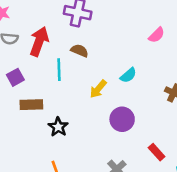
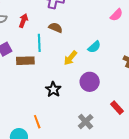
red arrow: (39, 41) -> (23, 21), size x0.6
brown rectangle: (31, 105) -> (25, 61), moved
black star: (58, 127) -> (53, 89), moved

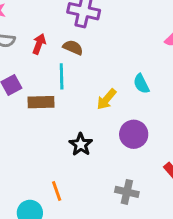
brown semicircle: (56, 28) -> (73, 47), moved
cyan semicircle: (94, 47) -> (141, 84), turned 104
gray cross: (86, 122) -> (127, 192), turned -35

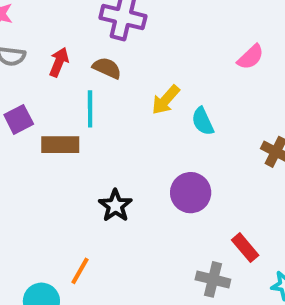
yellow arrow: (106, 99) -> (166, 100), moved
orange line: (57, 191) -> (80, 271), turned 48
gray cross: (127, 192) -> (213, 279), moved

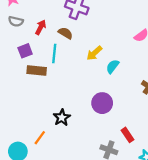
purple square: (19, 119) -> (25, 51), moved
cyan semicircle: (203, 121) -> (113, 66), turned 56
black star: (115, 206) -> (62, 118), moved

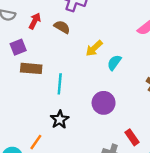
cyan line: (54, 53) -> (60, 84), moved

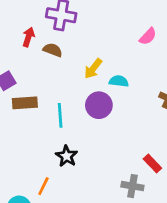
red arrow: (35, 21) -> (28, 37), moved
cyan semicircle: (114, 63) -> (119, 81), turned 70
purple circle: (104, 103) -> (99, 105), moved

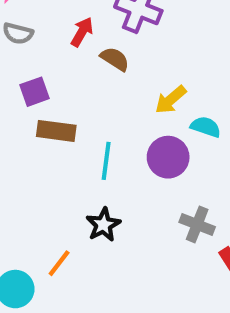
gray cross: (132, 186) -> (197, 224), moved

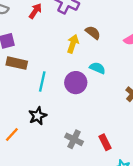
brown semicircle: (115, 59) -> (93, 33), moved
yellow arrow: (171, 100) -> (73, 44), moved, turned 144
gray cross: (197, 224) -> (74, 139), moved

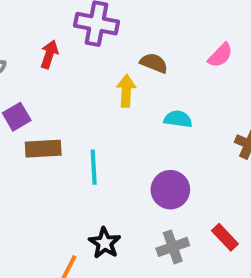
purple circle: (76, 83) -> (170, 190), moved
black star: (38, 116) -> (105, 243), moved
gray cross: (74, 139) -> (173, 247), turned -30

